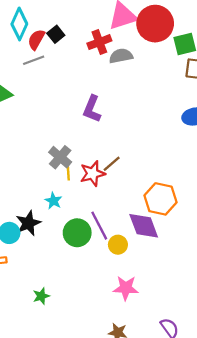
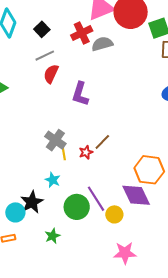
red semicircle: (36, 39) -> (51, 74), moved
gray line: (34, 60) -> (45, 56), moved
red star: (93, 174) -> (86, 152), size x0.6
green star: (41, 296) -> (52, 236), moved

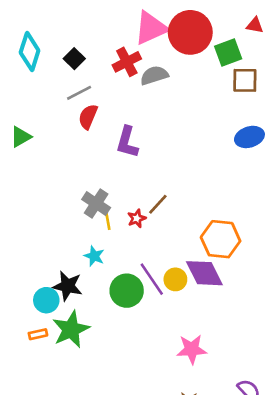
black star: (32, 202) -> (68, 286), turned -30
yellow circle: (114, 214) -> (175, 279), moved
green star: (52, 236) -> (71, 329), moved, size x1.8

